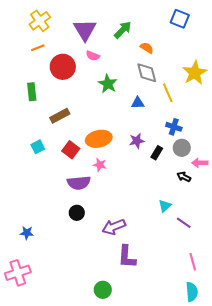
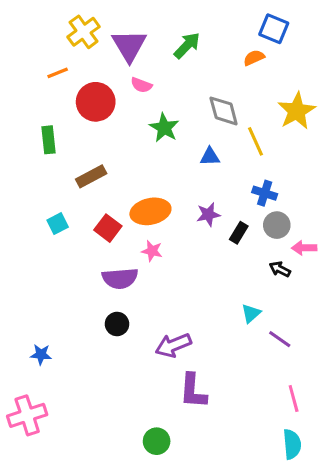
yellow cross: (40, 21) -> (84, 32), moved
orange semicircle: (147, 48) -> (254, 58), moved, turned -56

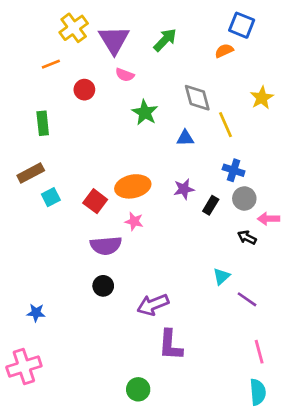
red circle: (96, 102) -> (84, 90), size x0.6
yellow star: (297, 111) -> (262, 98), size x0.7
brown rectangle: (91, 176) -> (31, 173), moved

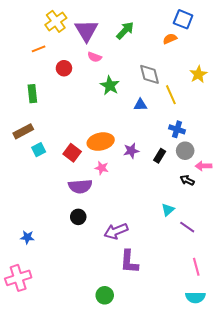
purple star: (184, 189) -> (131, 151), moved
cyan semicircle: (258, 392) -> (195, 297), turned 96

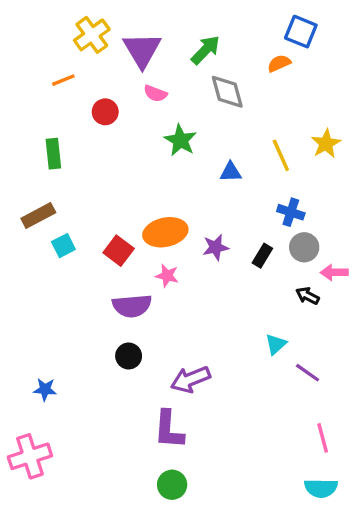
gray diamond: (150, 74) -> (227, 92), moved
yellow star: (198, 74) -> (326, 144), moved
purple L-shape: (129, 262) -> (169, 430), moved

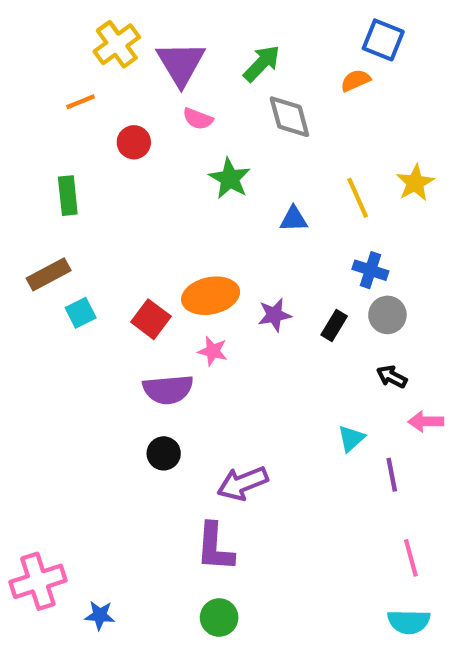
pink arrow: (334, 272) -> (426, 421), moved
purple line: (308, 373) -> (392, 475), turned 44
blue star: (45, 389) -> (100, 615), moved

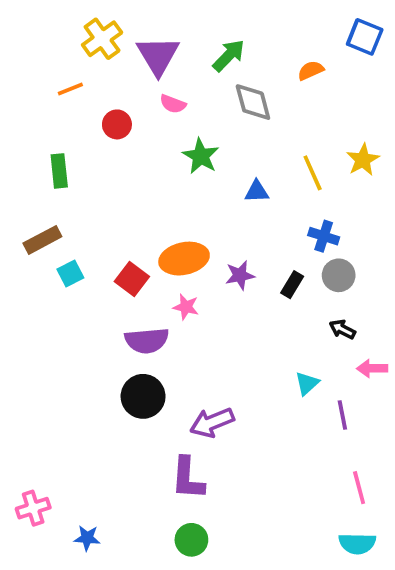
blue square: (383, 40) -> (365, 37), moved
black circle: (164, 453) -> (143, 396), size x1.5
pink cross: (38, 581) -> (33, 508), size x0.7

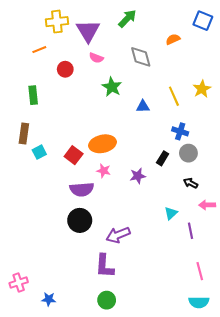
yellow cross: (102, 39) -> (57, 22), turned 30
green arrow: (229, 55) -> (127, 19), moved
brown rectangle: (42, 240) -> (24, 133), turned -54
purple star: (240, 275) -> (138, 176), moved

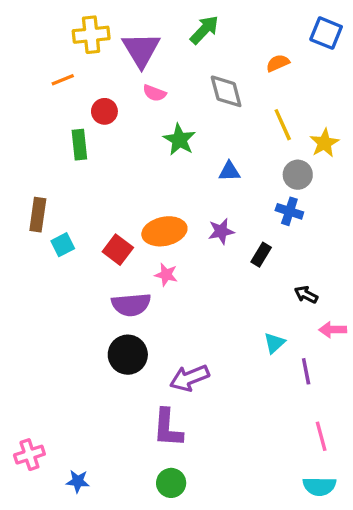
green rectangle: (33, 95) -> (79, 145), moved
yellow line: (174, 96) -> (283, 125), moved
gray circle: (188, 153) -> (298, 175), moved
purple star: (138, 176) -> (221, 231), moved

